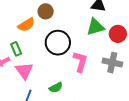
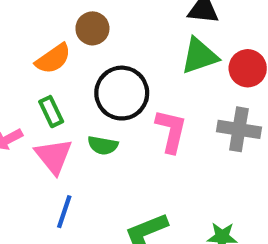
green rectangle: (16, 49) -> (51, 112), moved
green semicircle: (56, 88) -> (103, 145), moved, turned 40

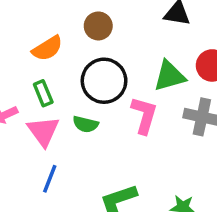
brown circle: (92, 28) -> (98, 26), moved
green triangle: (199, 56) -> (170, 76), moved

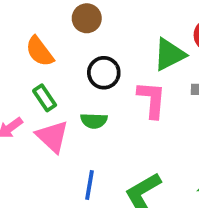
orange semicircle: (47, 48) -> (40, 51), turned 96
black circle: (104, 81) -> (104, 73), size x0.7
blue line: (50, 179) -> (90, 185), moved

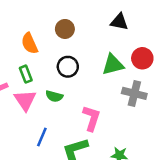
pink L-shape: (152, 100) -> (91, 118), moved

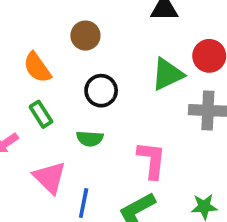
pink triangle: (25, 100) -> (50, 177), moved

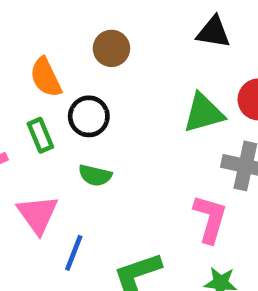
black circle: (101, 91) -> (89, 116), moved
pink L-shape: (152, 160) -> (210, 219), moved

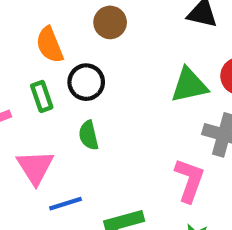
green semicircle: (95, 175) -> (89, 135), turned 60
blue line: (74, 253) -> (65, 204), turned 48

